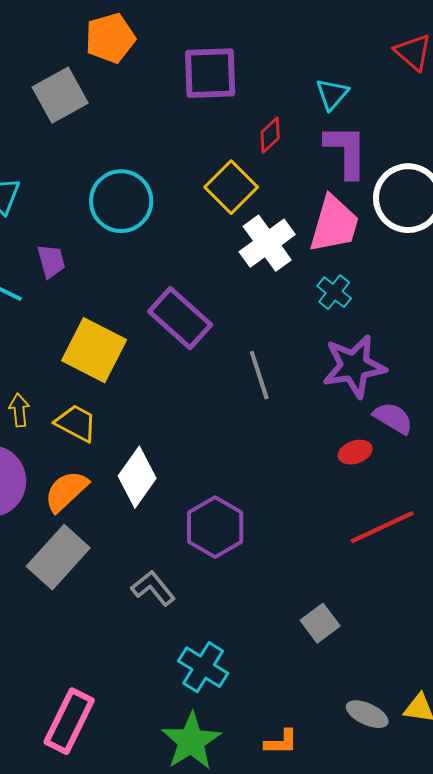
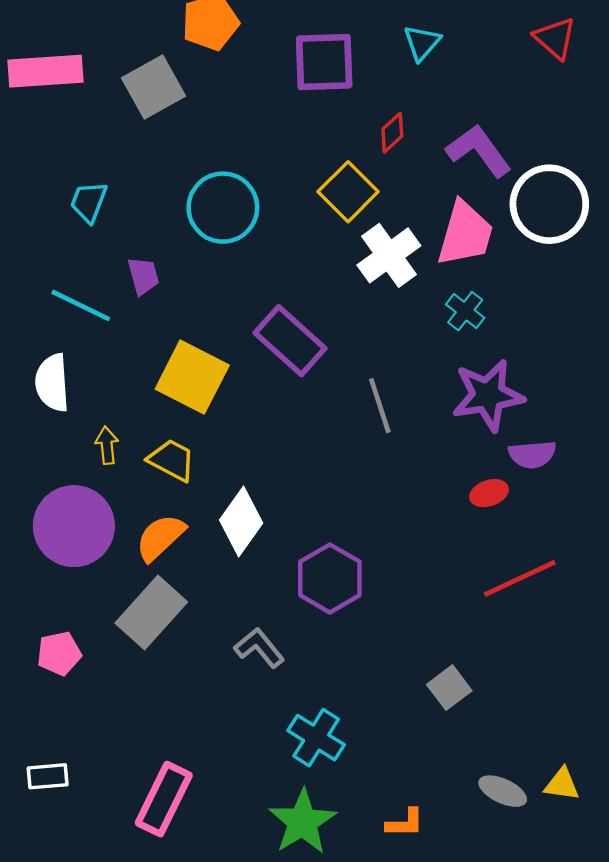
cyan triangle: (332, 94) -> (422, 43), moved
purple L-shape: (346, 151) -> (479, 151), turned -36
purple semicircle: (393, 418) -> (532, 454), turned 144

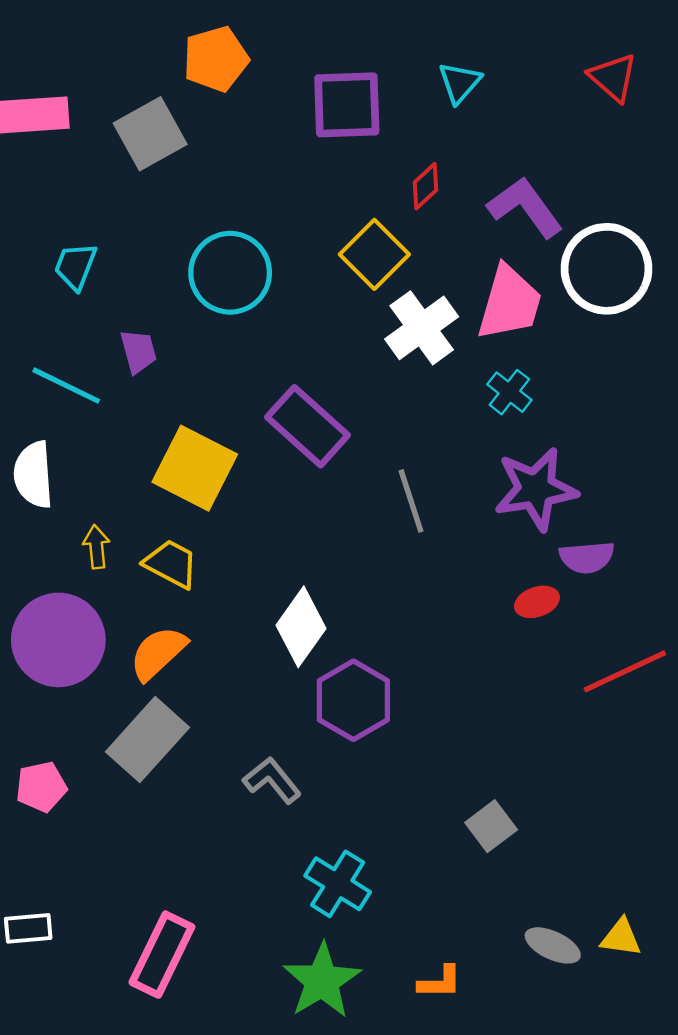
white diamond: (241, 522) -> (301, 627), moved
red line: (520, 578) -> (625, 671), moved

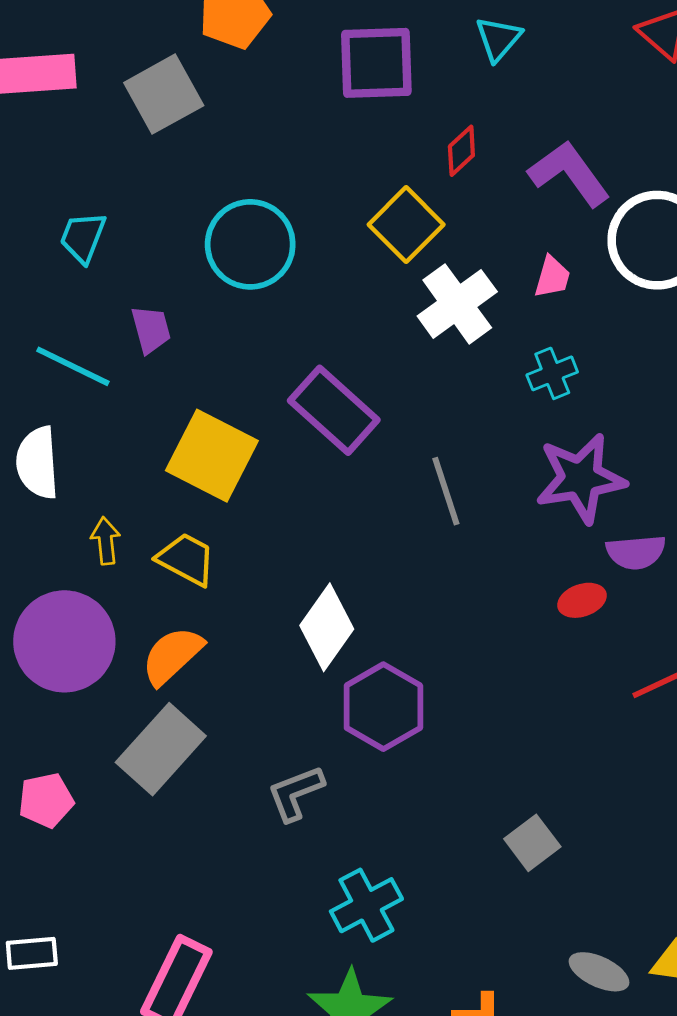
pink trapezoid: (509, 303) -> (552, 277), size x0.5
cyan cross: (509, 392) -> (552, 373), turned 30
gray L-shape: (272, 780) -> (296, 793), turned -72
cyan cross: (338, 884) -> (366, 905), turned 30

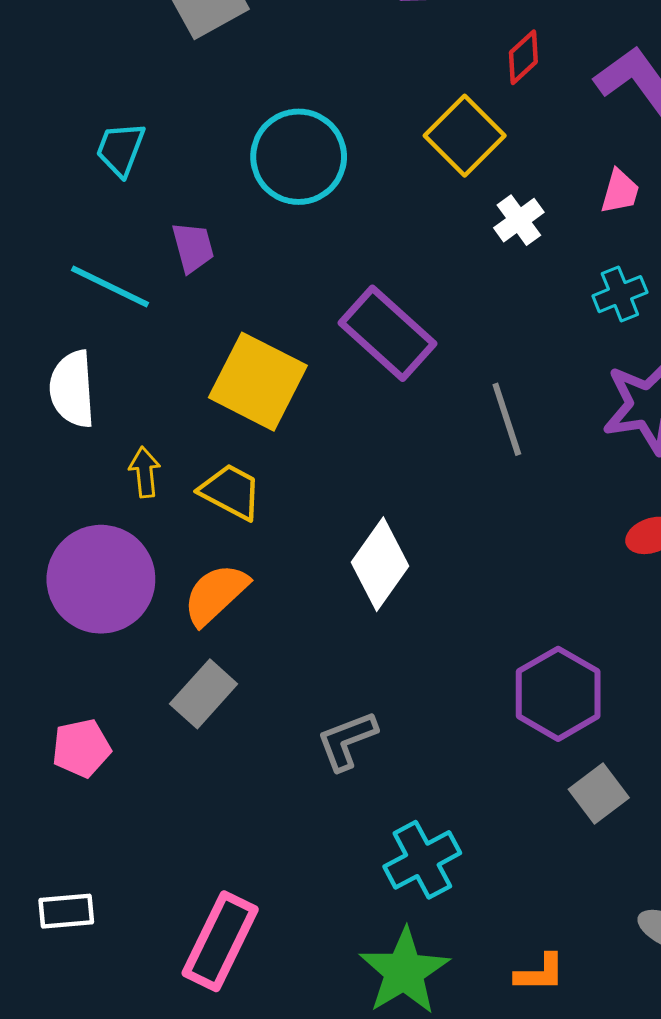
white cross: (457, 304) -> (519, 220), size x0.6
purple hexagon: (383, 707) -> (558, 694), moved
gray rectangle: (161, 749) -> (204, 694), size x0.7

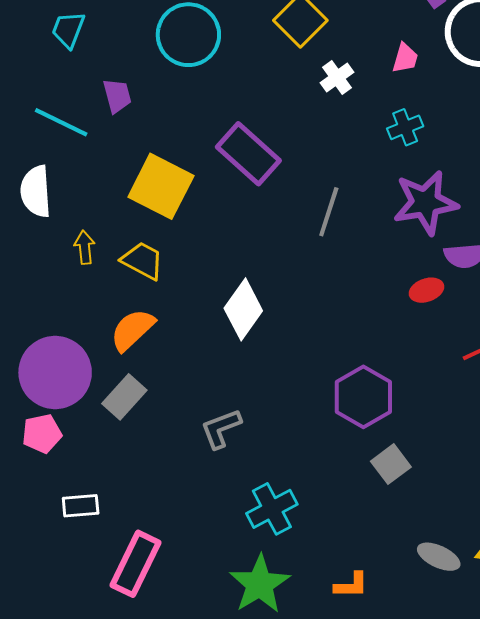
gray line: (507, 419) -> (329, 212), turned 36
purple circle: (101, 579) -> (55, 373), moved
white rectangle: (66, 911) -> (81, 506), moved

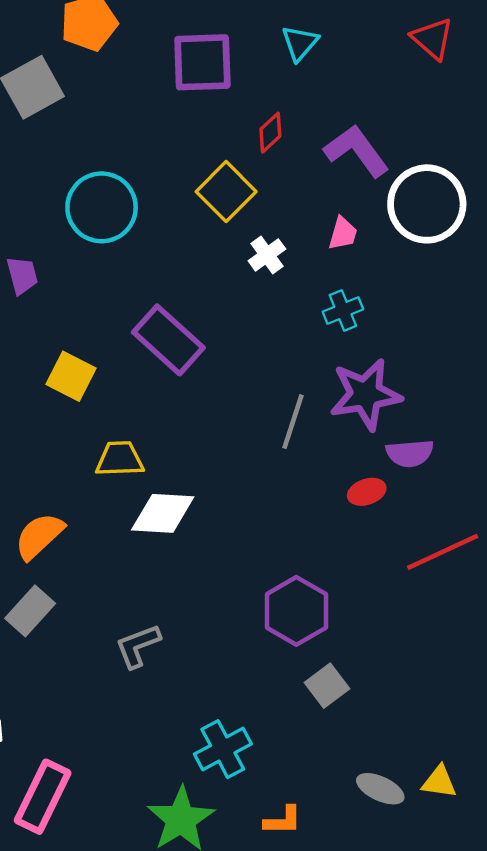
yellow square: (161, 186) -> (71, 376), size x0.7
gray line: (329, 212) -> (293, 422), moved
yellow trapezoid: (143, 261) -> (120, 459), moved, turned -30
white diamond: (243, 309) -> (163, 513), turned 58
cyan cross: (272, 509) -> (223, 749), moved

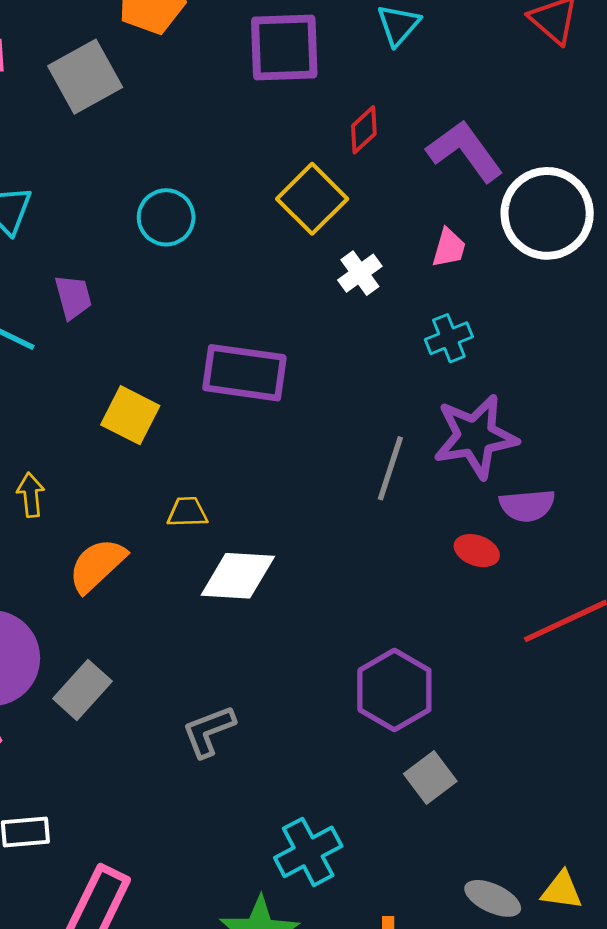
cyan circle: (102, 207) -> (166, 217), size x0.7
purple rectangle: (168, 340) -> (244, 373), turned -34
yellow trapezoid: (120, 459) -> (187, 512), size x0.7
red ellipse: (367, 492) -> (477, 551), turned 39
orange semicircle: (39, 536) -> (97, 565), moved

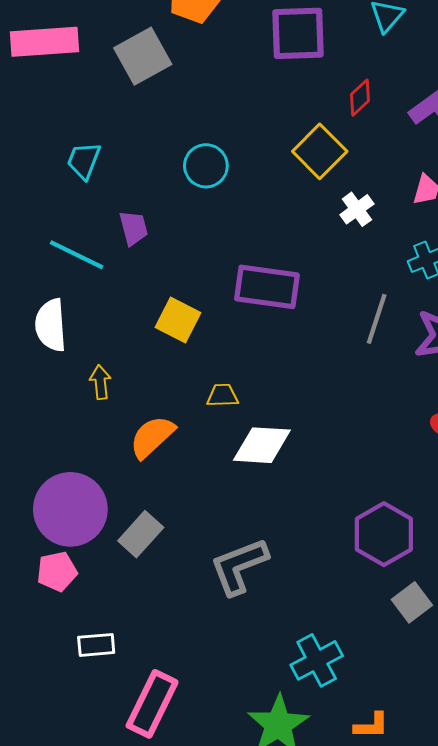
gray line: (390, 468) -> (377, 319), moved
gray L-shape: (209, 731) -> (239, 566), size x1.4

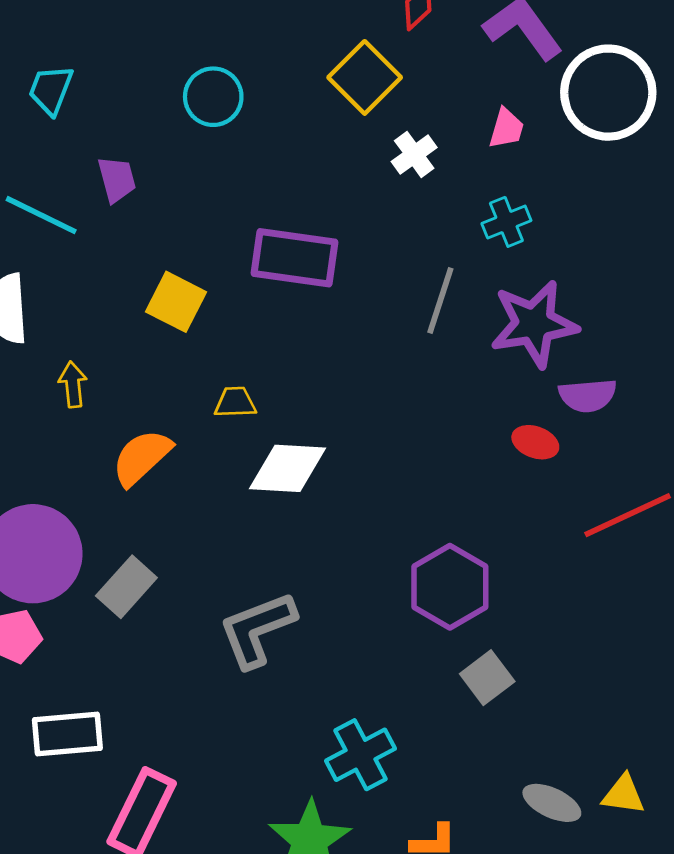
white rectangle: (96, 645) -> (67, 734), size x1.4

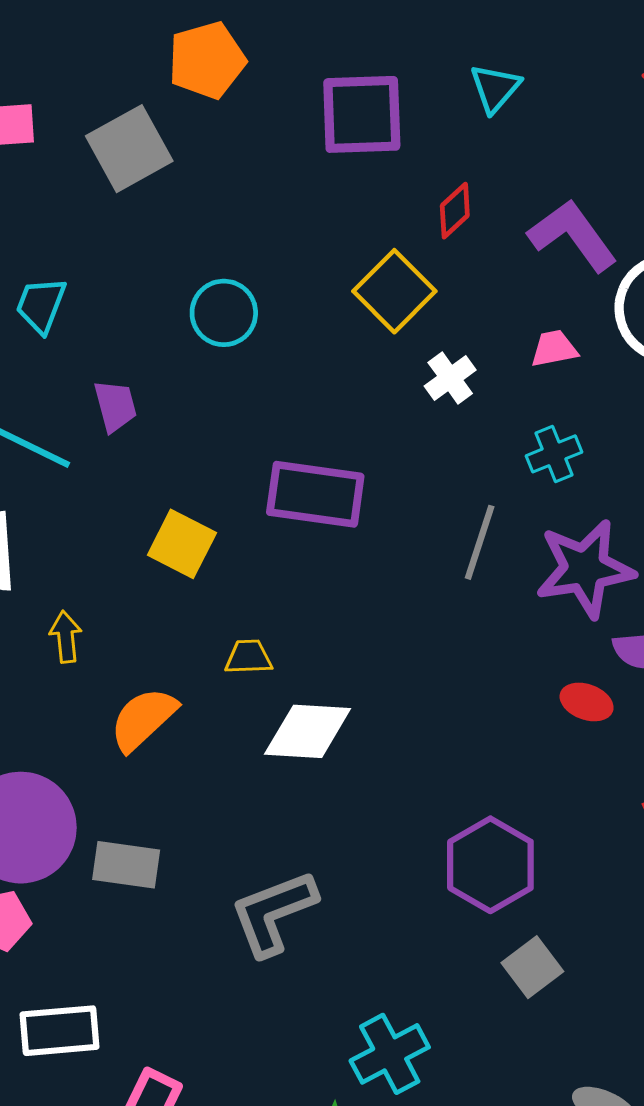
pink trapezoid: (506, 128) -> (554, 349), turned -117
gray rectangle: (126, 587) -> (126, 865), turned 56

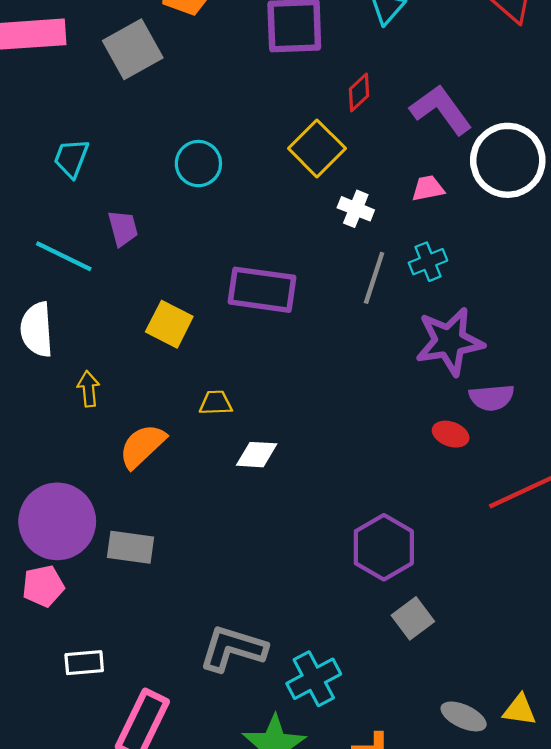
white cross: (450, 378) -> (356, 209), turned -32
gray line: (480, 542) -> (374, 278), moved
white diamond: (308, 731) -> (257, 455), size x0.7
gray L-shape: (273, 913) -> (233, 649), moved, turned 38
white rectangle: (59, 1031) -> (84, 663), size x0.7

